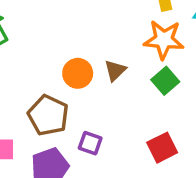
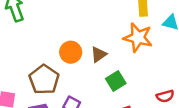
green square: (165, 81) -> (116, 81), moved

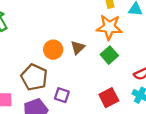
green square: (116, 81) -> (109, 55), moved

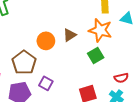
brown triangle: (78, 47) -> (70, 35), moved

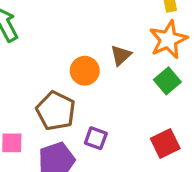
orange star: (100, 30) -> (168, 40), turned -30

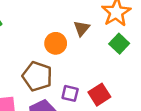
red square: (165, 144) -> (99, 95), moved

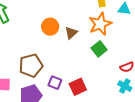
orange circle: (56, 43) -> (50, 27), moved
brown pentagon: (37, 76) -> (31, 66), turned 30

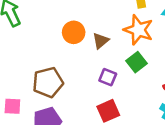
orange star: (100, 24) -> (138, 30), turned -30
purple square: (55, 83) -> (108, 77), moved

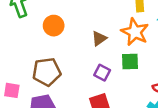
orange circle: (74, 32) -> (54, 26), moved
green square: (136, 62) -> (130, 62), turned 30

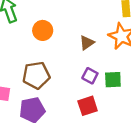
green square: (130, 62) -> (113, 80), moved

